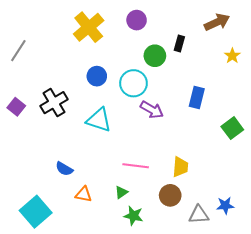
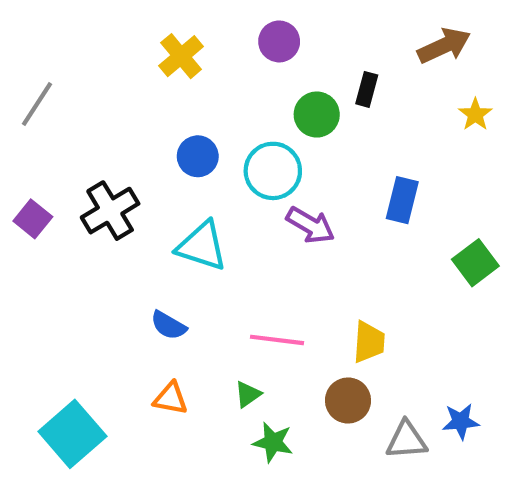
yellow cross: (89, 27) -> (181, 56), size x0.7
blue semicircle: (64, 169) -> (168, 325), moved

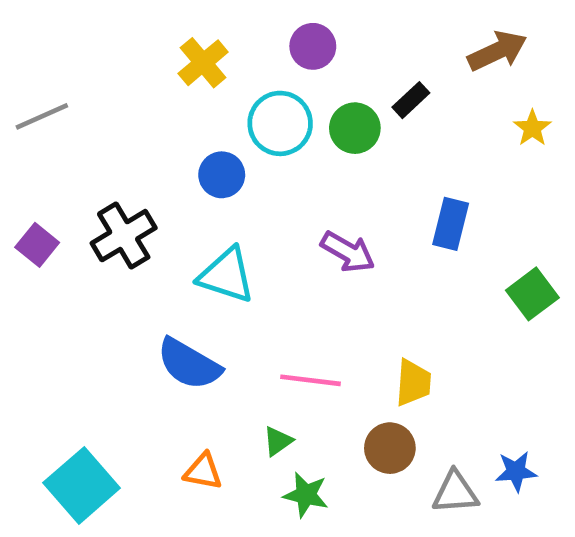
black rectangle: (367, 89) -> (411, 100), turned 32
gray line: (37, 104) -> (42, 116), turned 33
cyan circle: (273, 171) -> (280, 123), moved
blue semicircle: (168, 325) -> (189, 364), size x1.6
orange triangle: (171, 398) -> (203, 471), moved

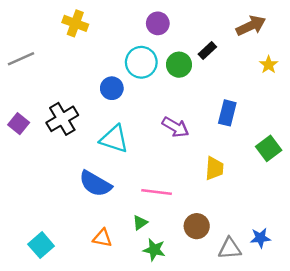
yellow cross: (203, 63) -> (75, 23), moved, turned -30
yellow trapezoid: (413, 383) -> (214, 168), moved
cyan square: (82, 485) -> (41, 245), size x0.7

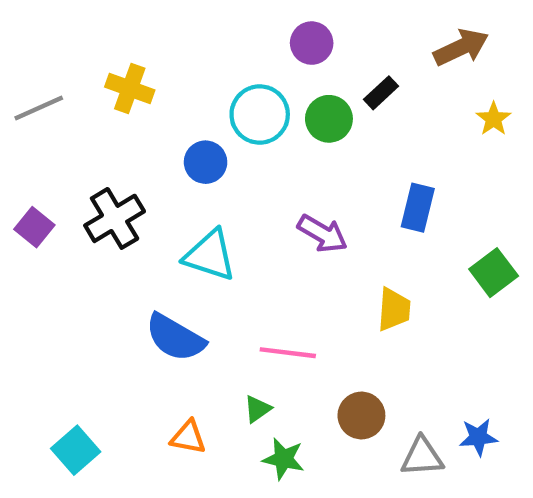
yellow cross: (75, 23) -> (130, 89), moved
purple circle: (158, 23) -> (312, 43), moved

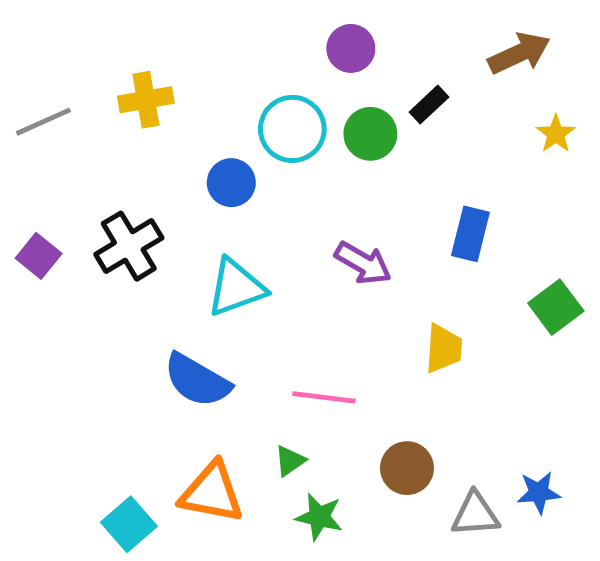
yellow cross: (130, 89) -> (146, 100), turned -30
cyan triangle: (210, 255) -> (236, 288), turned -38
orange triangle: (188, 437) -> (212, 493), size x1.6
cyan square: (76, 450) -> (129, 524), moved

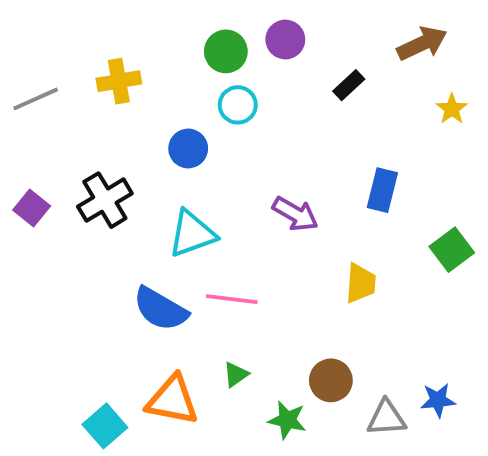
cyan circle: (292, 129) -> (238, 105), size x0.7
green circle: (370, 134) -> (226, 51), moved
pink line: (324, 397) -> (232, 299), moved
green star: (319, 517) -> (287, 420), moved

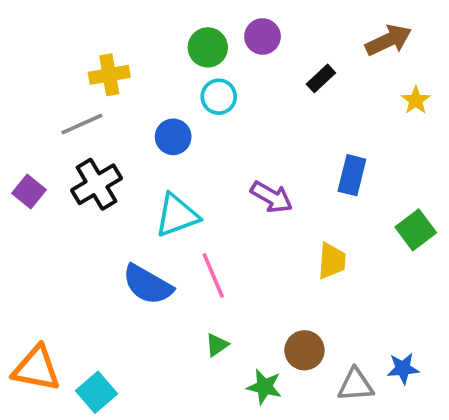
gray line: (36, 99) -> (82, 124), moved
pink line: (232, 299) -> (213, 275), turned 60
orange triangle: (172, 400) -> (36, 369), moved

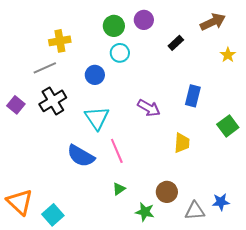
cyan triangle: (177, 215) -> (97, 118), turned -44
orange triangle: (36, 369) -> (20, 202), turned 32

